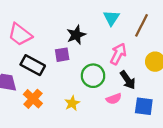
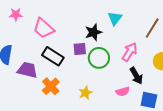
cyan triangle: (111, 18) -> (115, 18), moved
green circle: (93, 76) -> (99, 58), moved

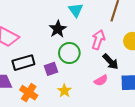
purple square: (80, 49) -> (51, 69), moved
black rectangle: (53, 56) -> (23, 63), turned -35

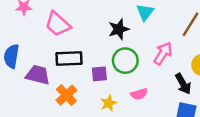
black arrow: (111, 62) -> (183, 84), moved
pink semicircle: (101, 80) -> (139, 94), moved

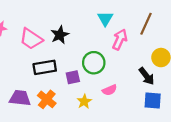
black star: (119, 29) -> (60, 35), moved
pink arrow: (163, 53) -> (120, 39), moved
purple trapezoid: (38, 75) -> (20, 98), moved

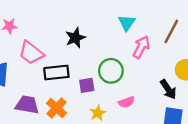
pink trapezoid: (31, 39) -> (31, 53), moved

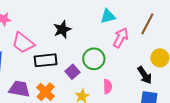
cyan triangle: (127, 23) -> (108, 16), turned 42
purple square: (87, 85) -> (72, 72), turned -32
pink semicircle: (126, 102) -> (108, 87), turned -72

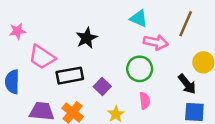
cyan triangle: (108, 16) -> (139, 18), turned 42
pink arrow: (121, 38) -> (156, 42), turned 78
green circle: (94, 59) -> (140, 69), moved

